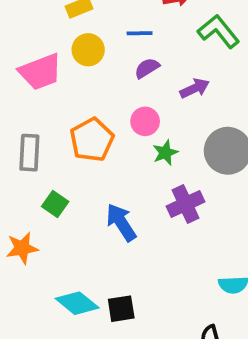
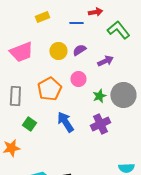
blue line: (140, 33) -> (76, 23), moved
yellow circle: (88, 50) -> (58, 51), moved
green star: (165, 153) -> (99, 96), moved
blue arrow: (121, 222) -> (65, 122), moved

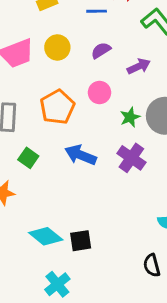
yellow circle: (58, 51) -> (57, 47), moved
blue arrow: (65, 122) -> (81, 155), turned -35
purple cross: (100, 124) -> (131, 158), turned -30

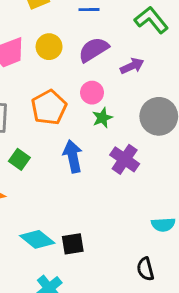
purple semicircle: (101, 50) -> (94, 50), size x1.5
green star: (130, 117) -> (102, 118), moved
blue arrow: (81, 155) -> (73, 156), turned 56

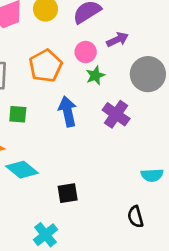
purple arrow: (132, 66) -> (117, 40), moved
green square: (19, 159) -> (18, 114), turned -30
cyan diamond: (37, 239) -> (22, 170), moved

